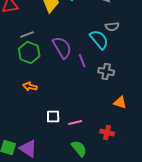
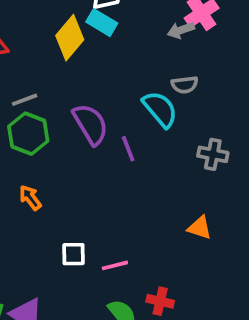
gray cross: (106, 72) -> (213, 154), moved
orange arrow: (30, 86) -> (30, 198), turned 40
red cross: (107, 132) -> (160, 301), moved

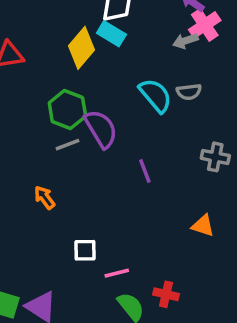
gray line: (25, 100) -> (67, 145), moved
cyan semicircle: (160, 109) -> (155, 95), moved
green hexagon: (28, 134) -> (67, 109), moved
purple line: (128, 149) -> (145, 171), moved
pink line: (115, 265) -> (117, 273), moved

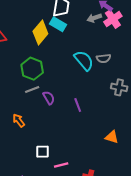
gray arrow: (185, 41) -> (94, 18), moved
purple semicircle: (101, 129) -> (49, 98), moved, size x0.6
gray cross: (215, 157) -> (119, 87), moved

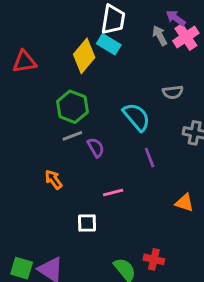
gray arrow: (94, 18) -> (160, 36), turned 80
cyan semicircle: (84, 60) -> (136, 117), moved
purple line: (78, 105) -> (150, 158), moved
pink line: (61, 165) -> (113, 193), moved

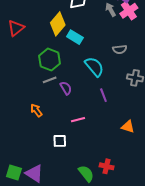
cyan rectangle: (109, 44) -> (75, 37), moved
red triangle: (25, 62) -> (16, 28), turned -30

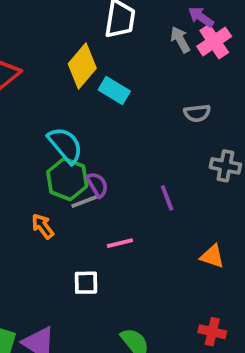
green hexagon: (50, 60) -> (67, 179), moved
cyan semicircle: (94, 67) -> (65, 145), moved
gray line: (50, 80) -> (84, 202), moved
red cross: (107, 166) -> (212, 332), moved

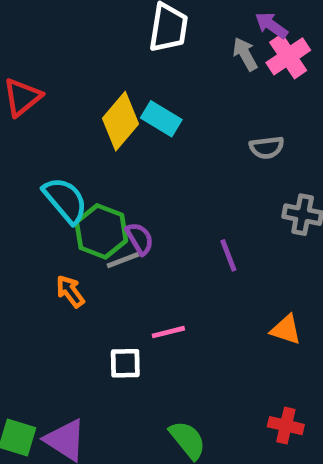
yellow diamond: (82, 66) -> (120, 121), moved
cyan semicircle: (65, 145) -> (65, 200), moved
pink line: (120, 243) -> (168, 332), moved

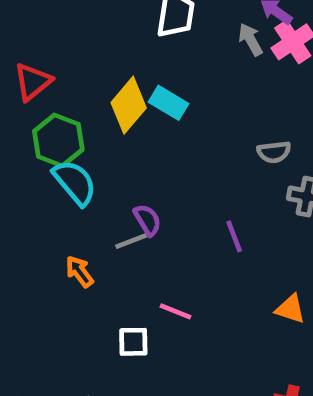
gray semicircle: (267, 148) -> (274, 152), moved
green hexagon: (101, 231) -> (58, 140), moved
pink line: (168, 332) -> (176, 311), turned 36

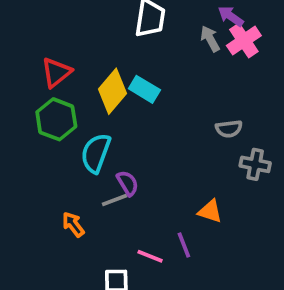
red triangle: (33, 82) -> (56, 72), moved
cyan semicircle: (75, 182) -> (96, 153), moved, turned -120
purple line: (234, 236) -> (184, 245), moved
orange triangle: (290, 309) -> (210, 211), moved

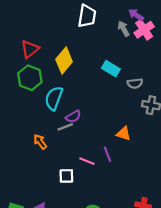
cyan rectangle: (144, 89) -> (111, 69), moved
purple semicircle: (128, 183) -> (73, 117), turned 91

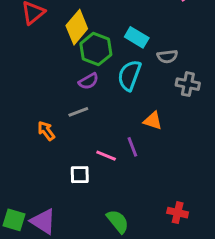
green hexagon: (30, 78) -> (96, 49), moved
cyan semicircle: (54, 98) -> (129, 75), moved
purple semicircle: (73, 117) -> (89, 81), moved

